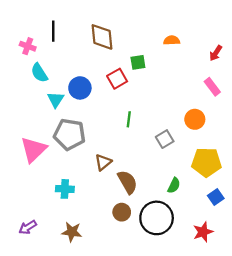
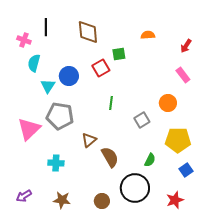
cyan semicircle: (39, 73) -> (34, 63), turned 48
brown circle: (122, 212) -> (102, 201), moved

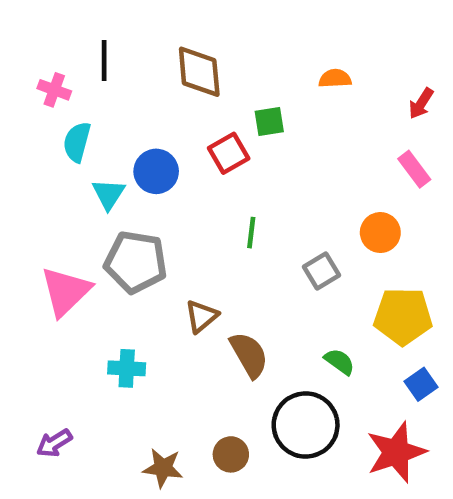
green semicircle: (150, 160) -> (340, 362), turned -80
brown star: (62, 200) -> (163, 468), moved
red star: (175, 200) -> (396, 452), size x1.5

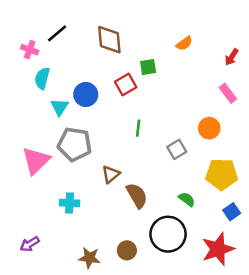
black line: (104, 60) -> (57, 33), turned 50
orange semicircle: (335, 79) -> (184, 43), turned 147

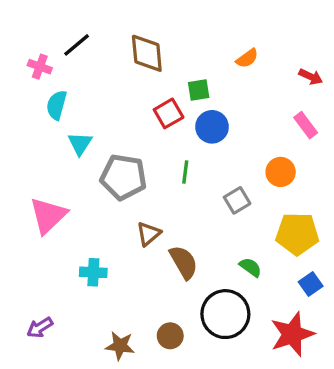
red arrow: (232, 57) -> (311, 77), turned -98
blue circle: (86, 94) -> (212, 127), moved
gray pentagon: (75, 144) -> (123, 177), moved

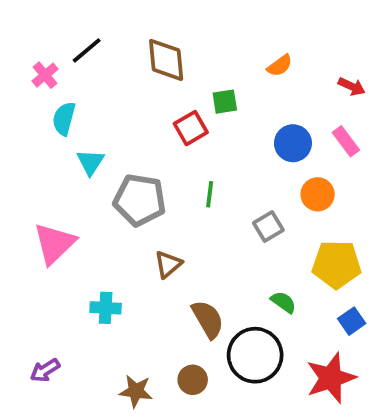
pink cross: (40, 67) -> (45, 75), turned 30
blue circle: (212, 127) -> (293, 143), moved
brown semicircle: (184, 262) -> (208, 319), moved

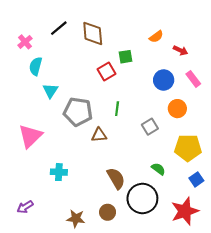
black line: (87, 50) -> (59, 28), moved
red arrow: (352, 86) -> (181, 50), moved
brown triangle: (168, 264) -> (99, 135), moved, turned 35

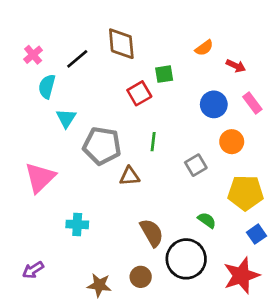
black line: (59, 28) -> (77, 59), moved

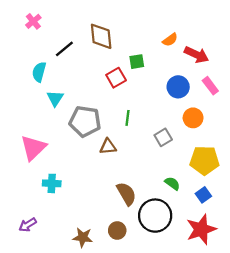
pink cross: (33, 55) -> (33, 21), moved
red arrow: (236, 66) -> (196, 55), size x1.5
cyan cross: (77, 224) -> (52, 183), moved
blue square: (257, 234) -> (203, 195), moved

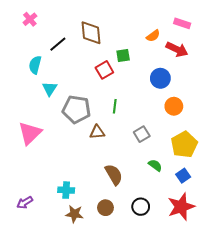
pink rectangle: (210, 86) -> (182, 23), moved, turned -35
gray square: (163, 137) -> (142, 134), moved
yellow pentagon: (205, 160) -> (184, 145), turned -30
cyan cross: (52, 183) -> (66, 190), moved
black circle: (155, 216) -> (141, 207), moved, size x0.6

